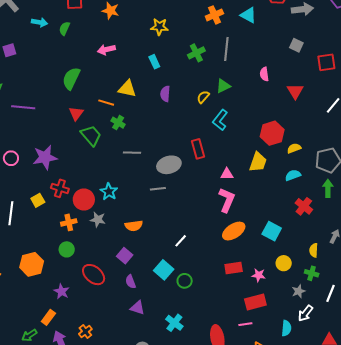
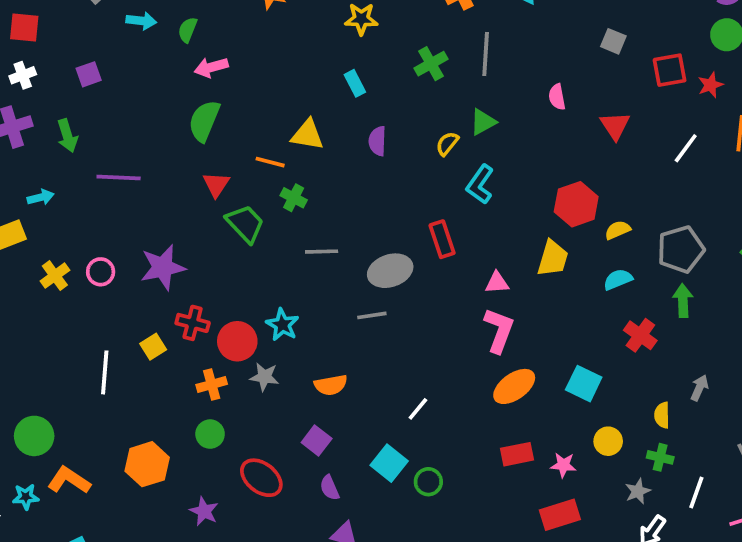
pink arrow: (106, 50) -> (211, 67), moved

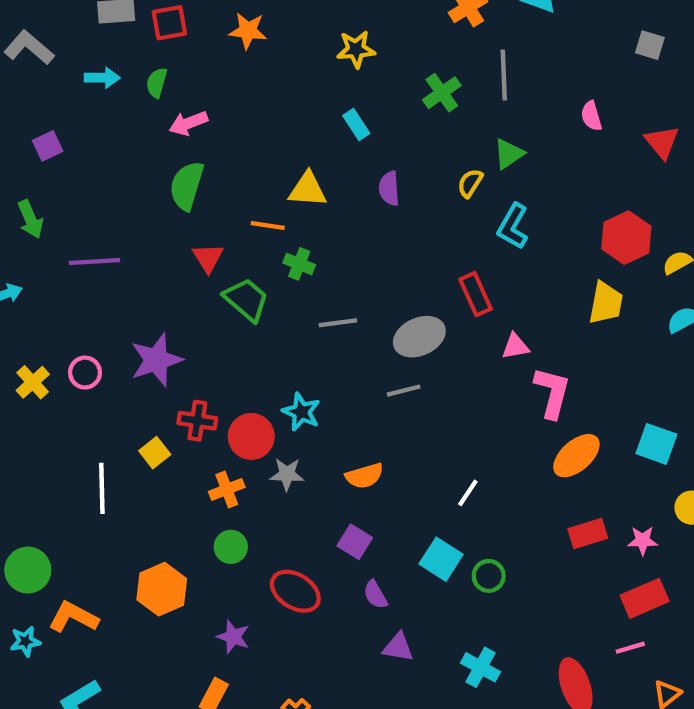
pink triangle: (497, 283) -> (515, 346), moved

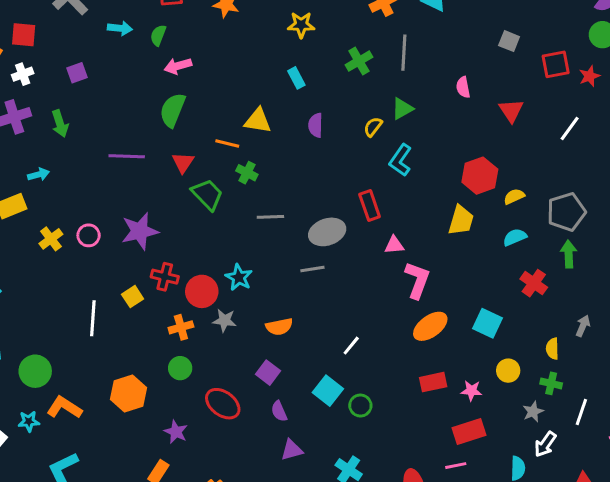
purple line: (95, 262) -> (127, 156), moved
purple triangle: (398, 647) -> (292, 450), turned -30

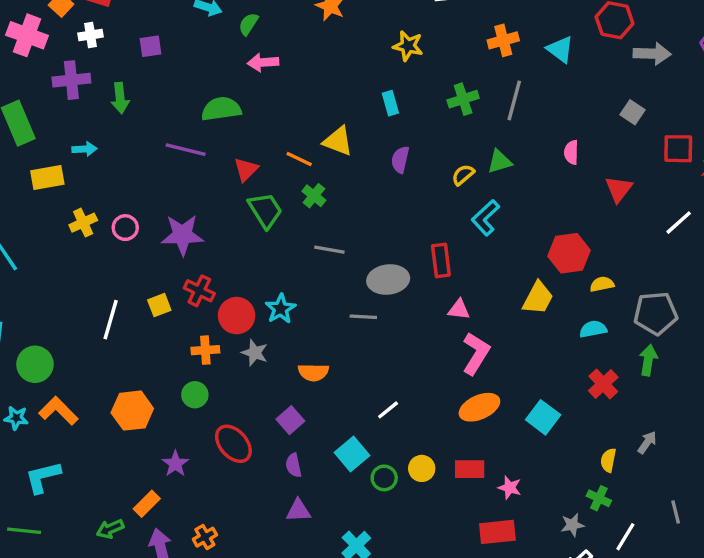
green semicircle: (173, 110) -> (221, 109), moved, turned 48
yellow circle: (508, 371) -> (422, 468), moved

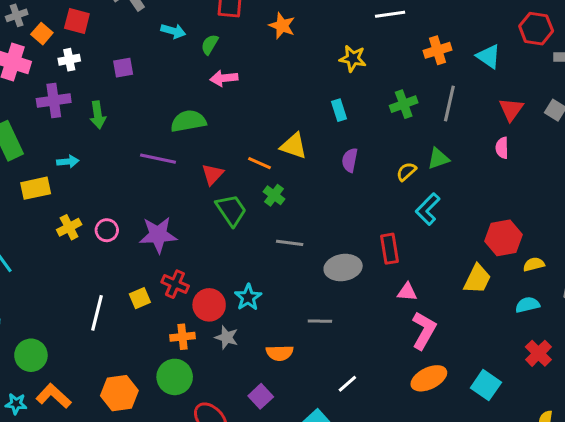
red triangle: (619, 189) -> (511, 109), moved
gray line: (363, 317) -> (320, 321), moved
green circle: (195, 395) -> (175, 377), size x1.5

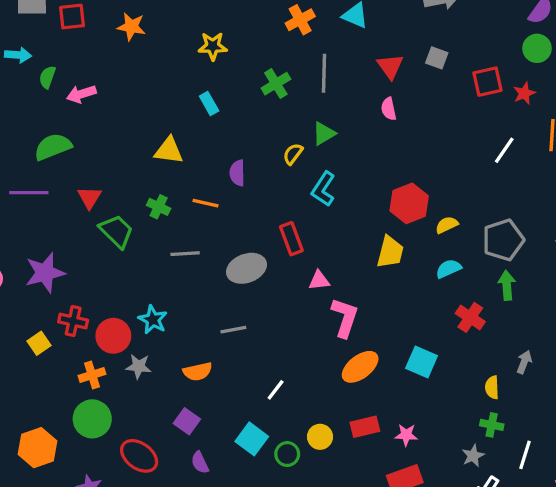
green semicircle: (210, 44) -> (47, 77), moved
purple semicircle: (350, 160) -> (237, 173), moved
orange line: (260, 163) -> (206, 203), moved

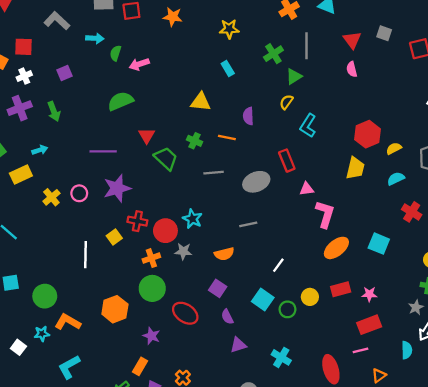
green triangle: (324, 134) -> (294, 76), moved
purple line: (29, 193) -> (103, 151), moved

